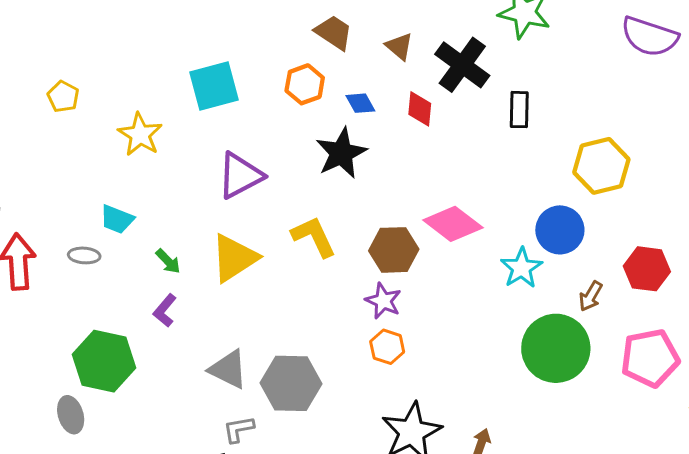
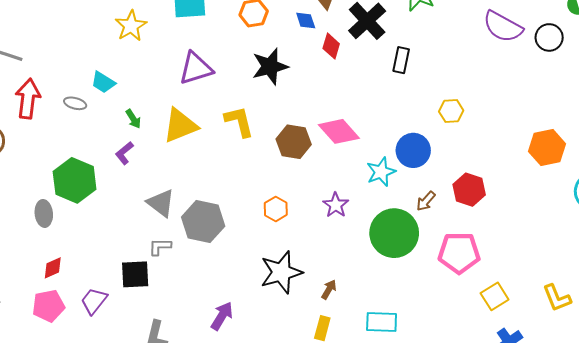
blue diamond: (360, 103) -> (306, 21), moved
yellow hexagon: (601, 166) -> (451, 111), size x0.6
purple star: (383, 301) -> (336, 205), moved

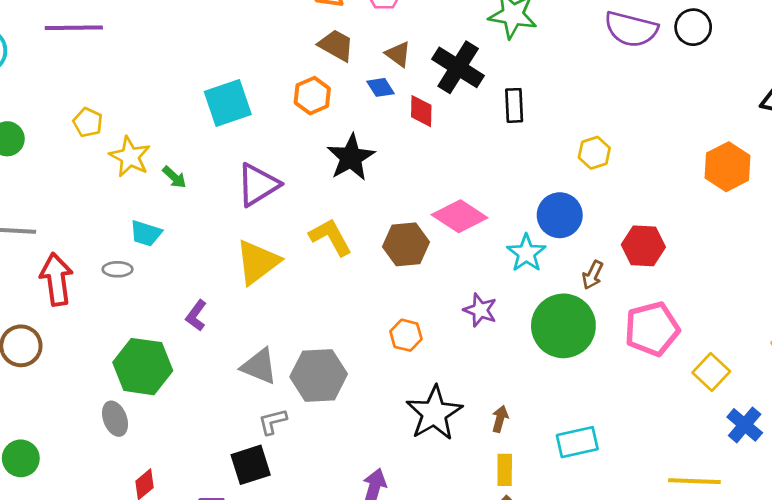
yellow star: (131, 26) -> (130, 157), moved
green arrow: (133, 119) -> (174, 177), moved

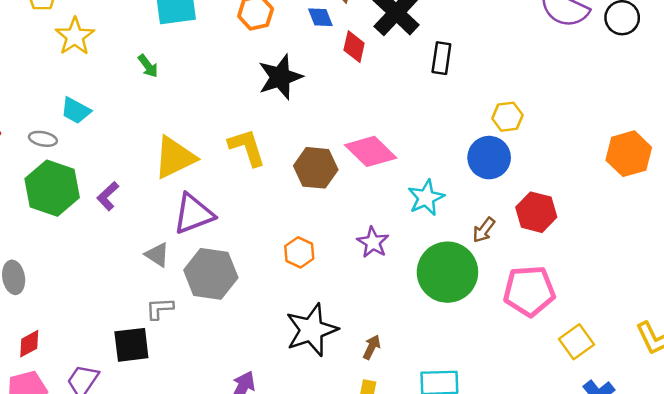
green arrow: (174, 177) -> (148, 66), moved
purple triangle: (258, 185) -> (193, 214), moved
blue circle: (560, 215) -> (489, 158), moved
gray triangle: (259, 366) -> (157, 255), size x0.7
green hexagon: (143, 367) -> (52, 188), moved

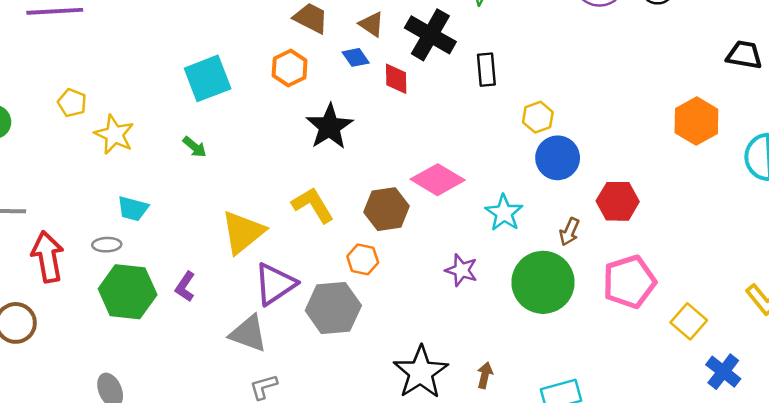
yellow hexagon: (507, 117) -> (538, 117), moved
orange hexagon: (299, 252) -> (363, 259), moved
gray triangle: (157, 255) -> (248, 333), size x1.5
gray hexagon: (211, 274) -> (333, 308), moved

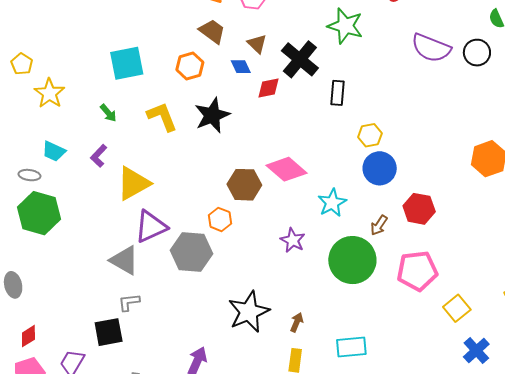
red diamond: (396, 79) -> (269, 88), turned 70
yellow L-shape: (313, 205) -> (162, 117), moved
purple L-shape: (185, 287) -> (99, 156), moved

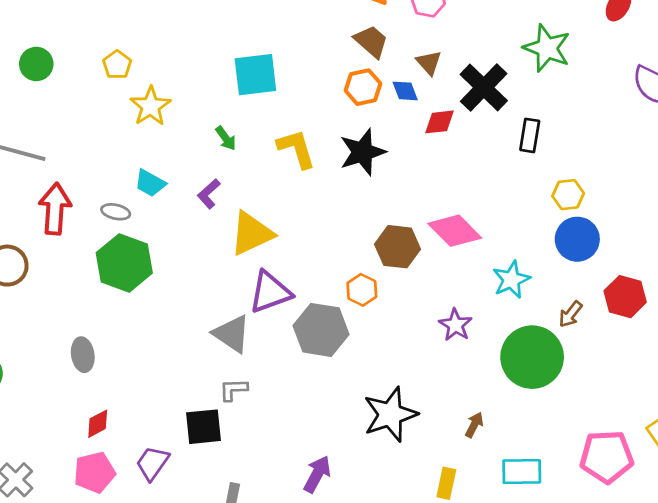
orange hexagon: (190, 66) -> (363, 87), moved
pink pentagon: (417, 271) -> (607, 457), moved
brown arrow: (297, 322) -> (474, 425), moved

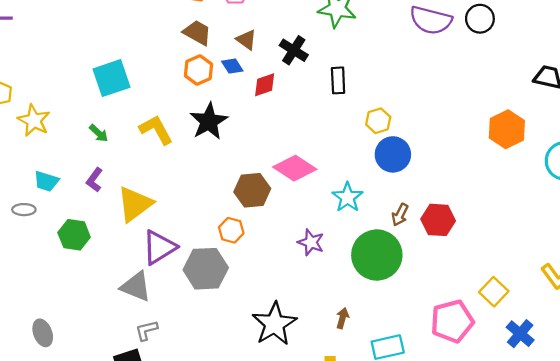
black cross: (484, 87) -> (294, 50), size x0.7
green hexagon: (124, 263) -> (74, 235), moved, size x0.7
red hexagon: (625, 297) -> (438, 220), moved
gray ellipse: (83, 355) -> (43, 333), moved

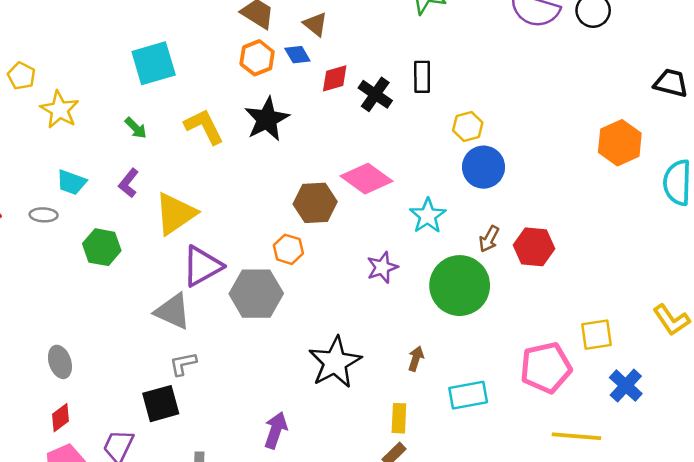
black cross: (294, 50) -> (375, 94), moved
purple star: (311, 242) -> (382, 267), turned 30
yellow square: (494, 292) -> (597, 335), turned 36

